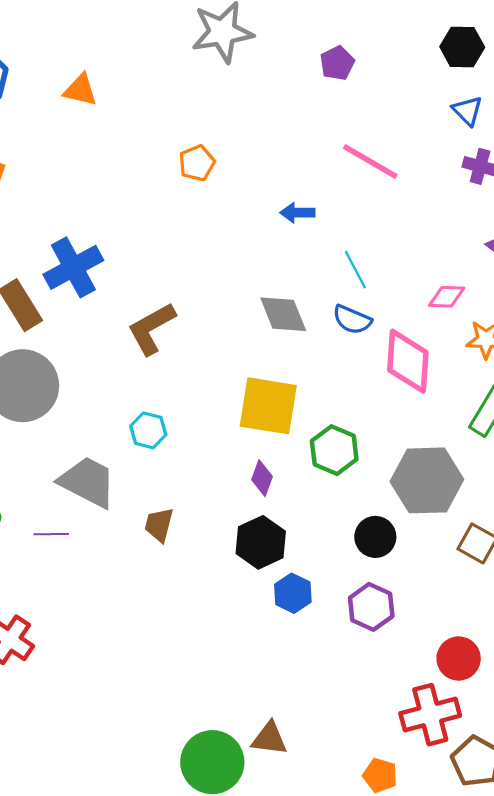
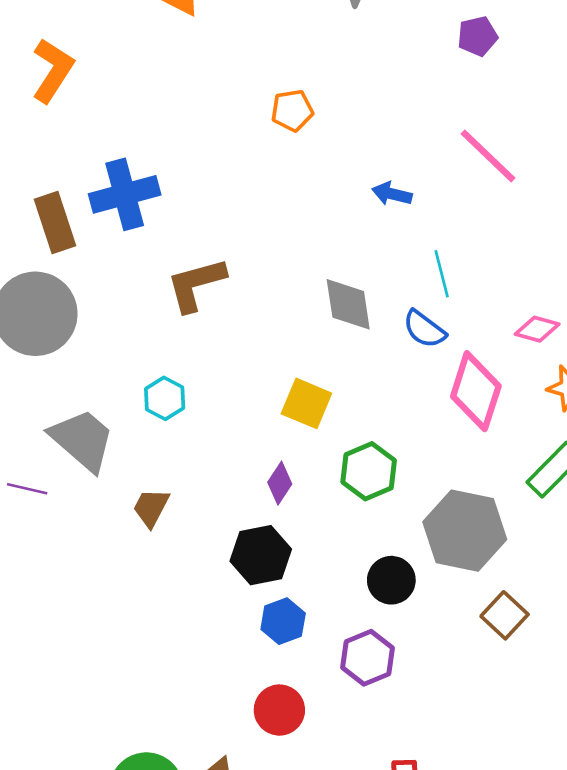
yellow square: (268, 406) -> (306, 403), size x0.7
red circle: (459, 659) -> (279, 710), moved

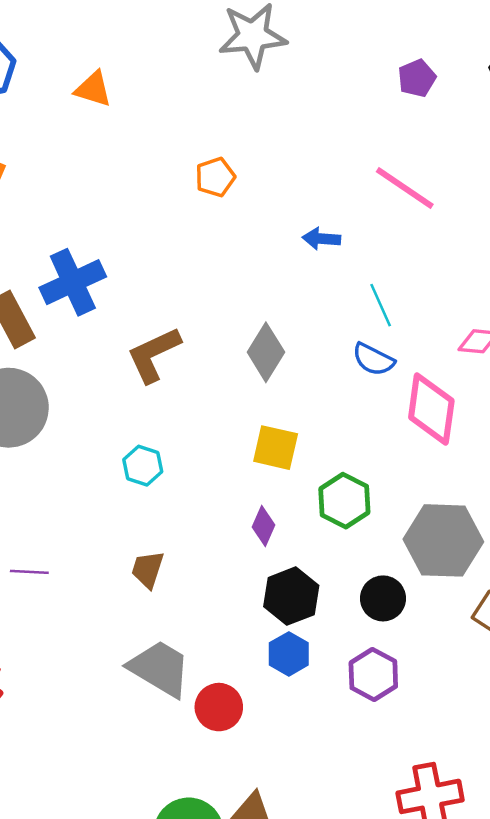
purple pentagon: (478, 36) -> (417, 78), moved
gray diamond: (348, 304) -> (266, 352), moved, turned 50
gray trapezoid: (82, 440) -> (160, 668), moved
black hexagon: (261, 555) -> (291, 596), moved
red circle: (279, 710) -> (219, 707), moved

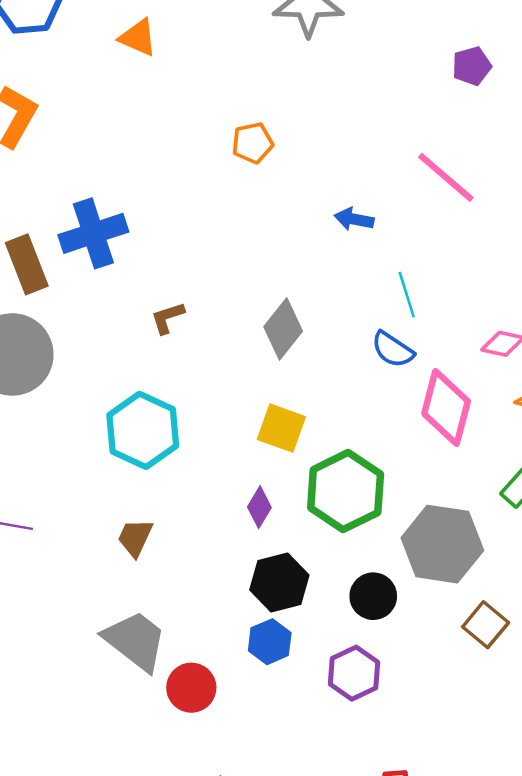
brown L-shape: (154, 355) -> (168, 318), size x0.6
cyan hexagon: (143, 466) -> (143, 430), size x1.8
green hexagon: (344, 501) -> (346, 491), size x1.4

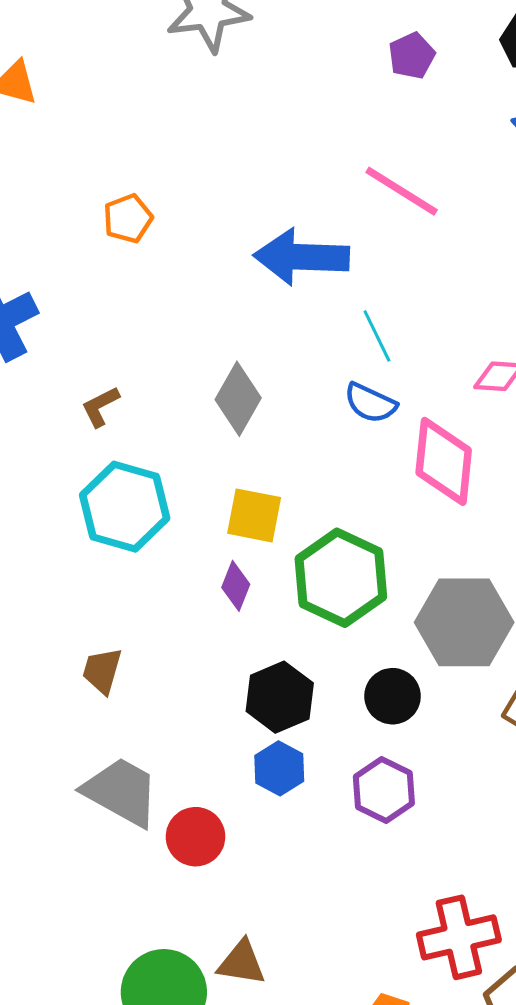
orange pentagon: (253, 143) -> (128, 218), moved
blue arrow: (354, 219) -> (301, 257), size x2.0
cyan hexagon: (143, 430) -> (125, 507), moved
purple diamond: (259, 507) -> (236, 586), moved

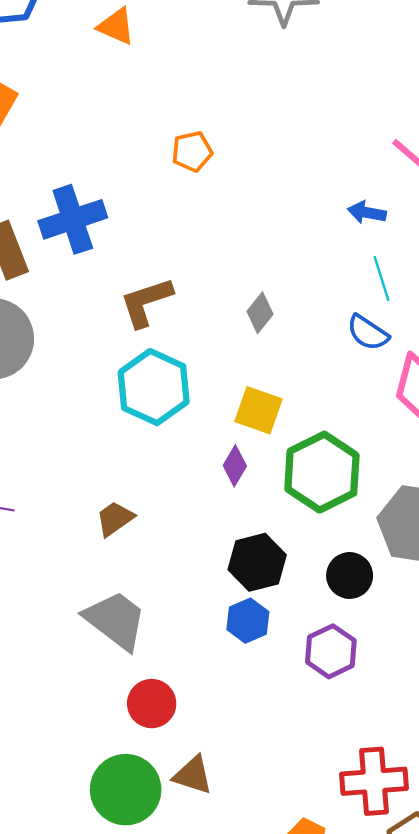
blue arrow: (301, 257) -> (367, 213), moved, size x0.5
gray diamond: (238, 399) -> (260, 313), size x0.7
brown L-shape: (100, 407) -> (146, 302), size x1.6
brown trapezoid: (102, 671) -> (115, 519), turned 30
red circle: (196, 837) -> (152, 704), moved

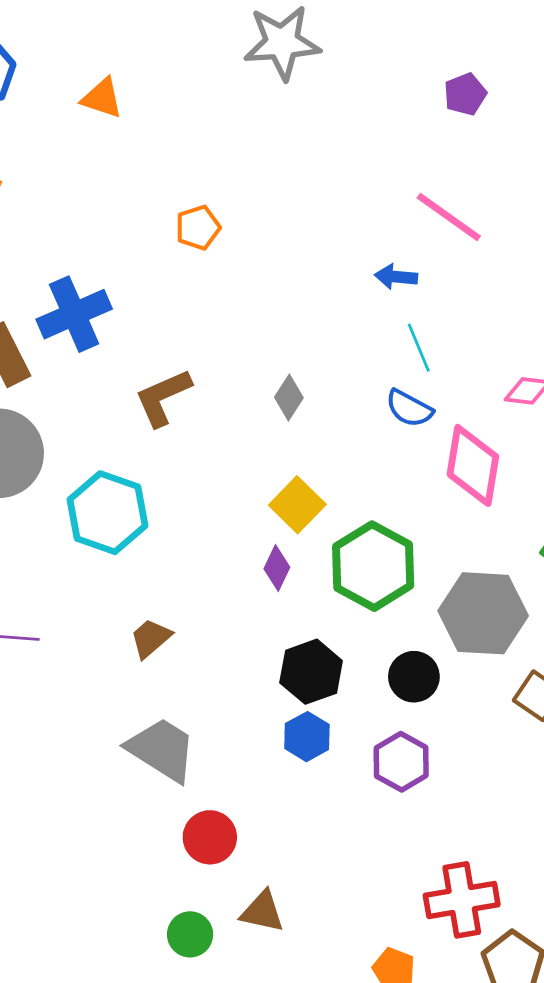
cyan hexagon: (154, 387) -> (107, 513), moved
yellow square: (259, 410) -> (297, 505), turned 30
green circle: (126, 790) -> (190, 934), size x0.6

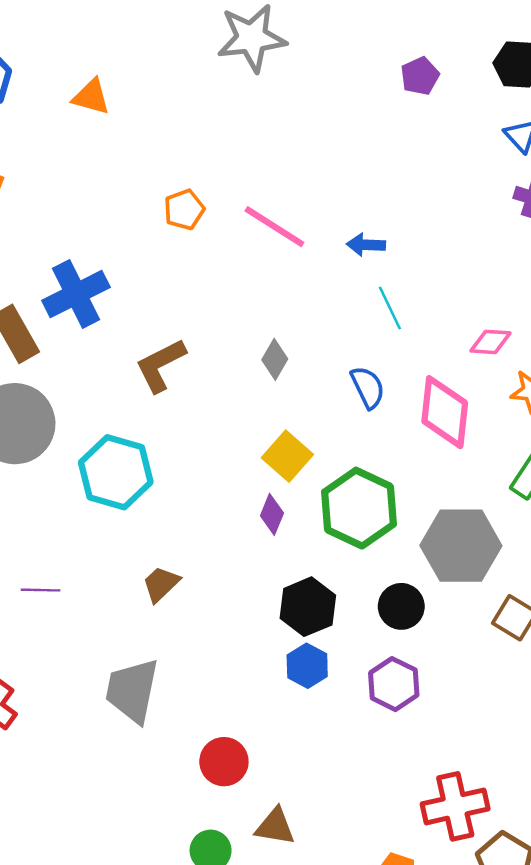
pink line: (449, 217) -> (274, 227), moved
blue semicircle: (409, 408) -> (368, 387), moved, turned -141
gray trapezoid: (162, 750) -> (132, 691), moved, turned -108

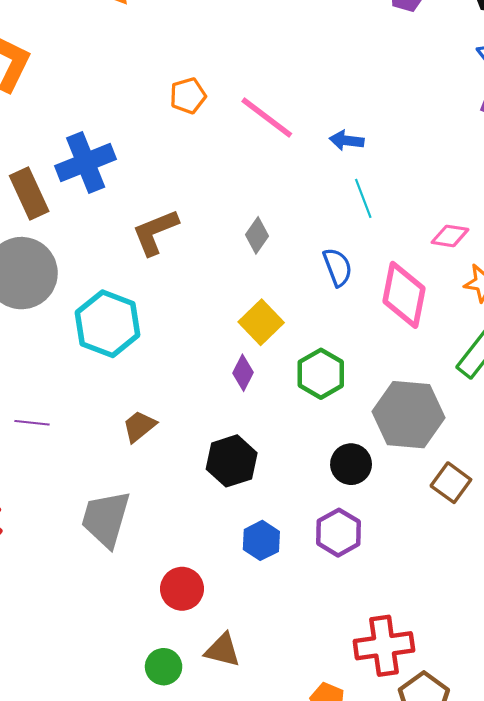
green hexagon: (359, 508) -> (321, 374), size x0.7
black hexagon: (308, 607) -> (232, 461), moved
blue hexagon: (307, 666) -> (261, 540), moved

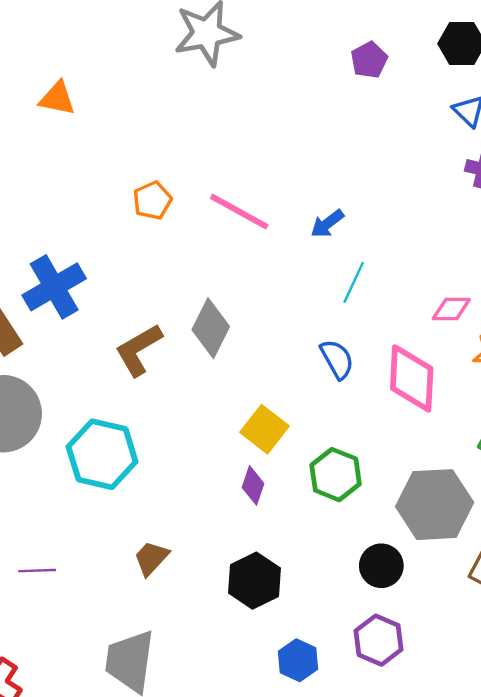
blue arrow: (347, 140) -> (327, 224), turned -36
cyan line: (363, 198) -> (354, 282), turned 54
gray diamond: (257, 235) -> (211, 328), moved, size x1.5

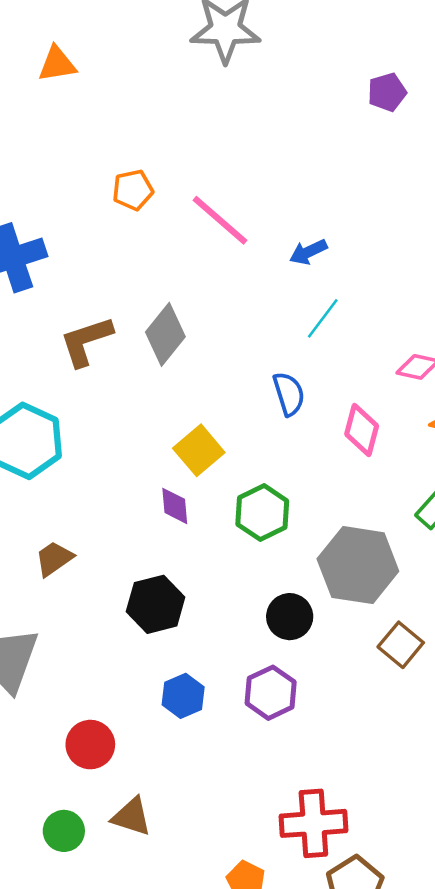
orange triangle: (57, 98) -> (57, 64), turned -33
pink diamond: (412, 378) -> (362, 430), size x0.7
purple diamond: (253, 485) -> (175, 506), turned -36

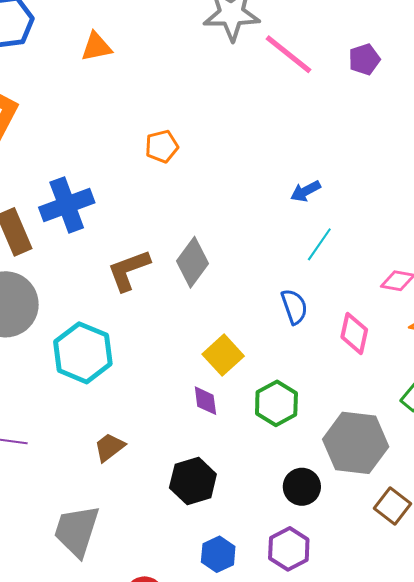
pink line: (220, 220) -> (288, 54), moved

